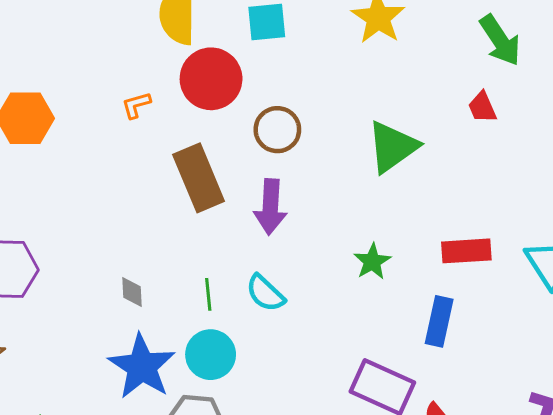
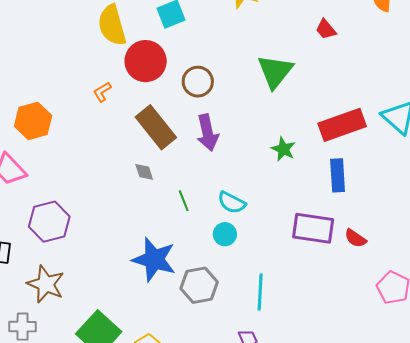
red rectangle: (466, 251) -> (342, 125), size x1.4
gray diamond: (132, 292) -> (144, 172), moved
cyan semicircle: (265, 293) -> (232, 203), moved
cyan circle: (211, 355) -> (225, 234), moved, size x0.7

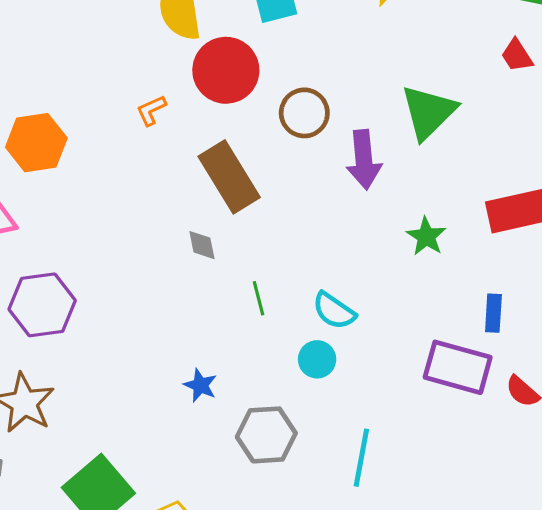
purple arrow: (208, 133) -> (364, 160), moved
blue rectangle: (338, 175) -> (493, 313), moved, size x0.7
blue star: (154, 259) -> (200, 385), size x0.5

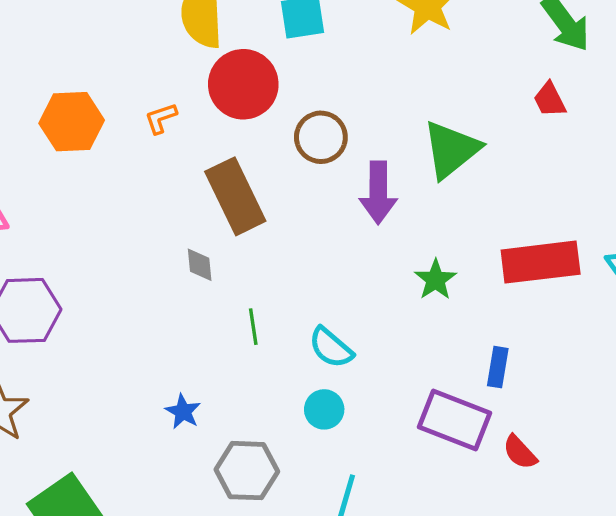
orange hexagon: (36, 143) -> (72, 122), moved
cyan circle: (317, 359) -> (324, 409), moved

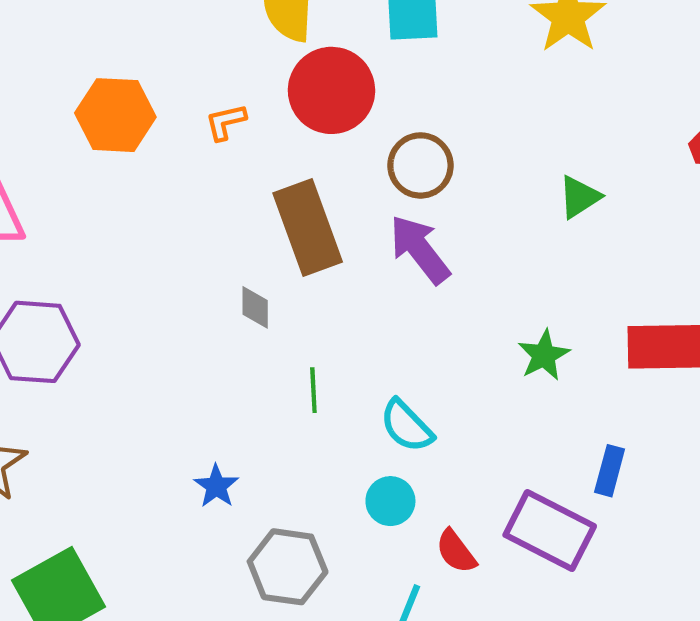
green triangle: (451, 150) -> (579, 197), size x0.6
purple arrow: (378, 193) -> (420, 249), moved, turned 136
red semicircle: (520, 452) -> (456, 551), moved

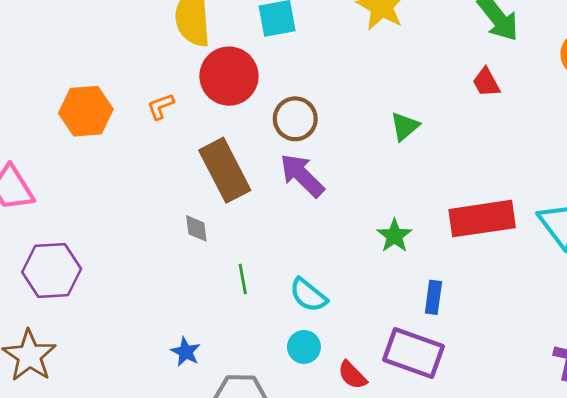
blue rectangle: (610, 471) -> (433, 297), moved

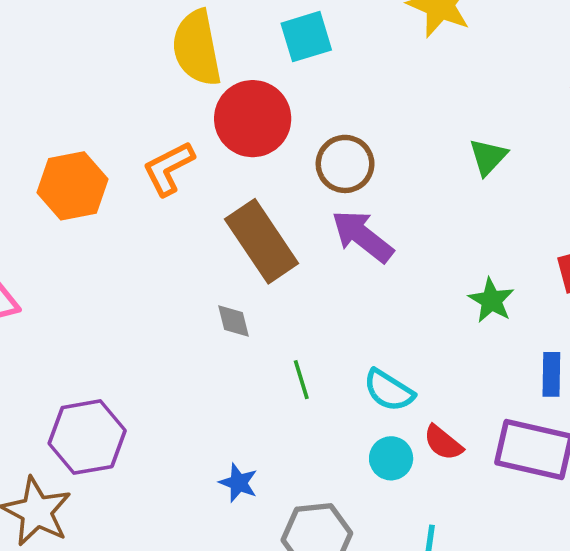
orange L-shape: (161, 106) -> (169, 168), size x1.5
purple hexagon: (52, 271) -> (87, 437), moved
red semicircle: (352, 375) -> (443, 443), moved

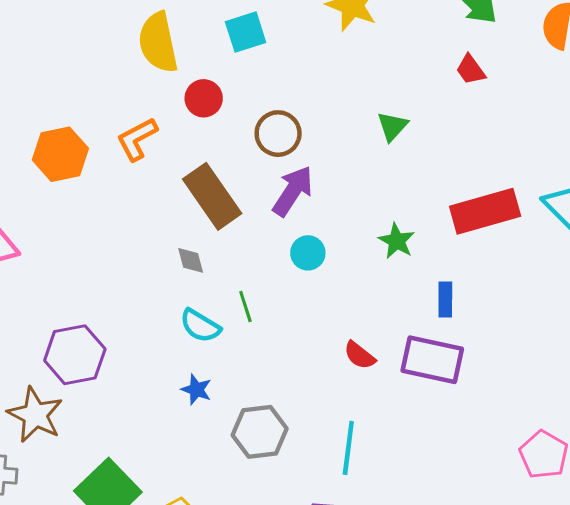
red circle: (253, 119) -> (204, 98), size x0.6
purple arrow: (362, 236) -> (293, 191), turned 86
cyan semicircle: (389, 390) -> (200, 326), moved
cyan circle: (391, 458) -> (308, 253), moved

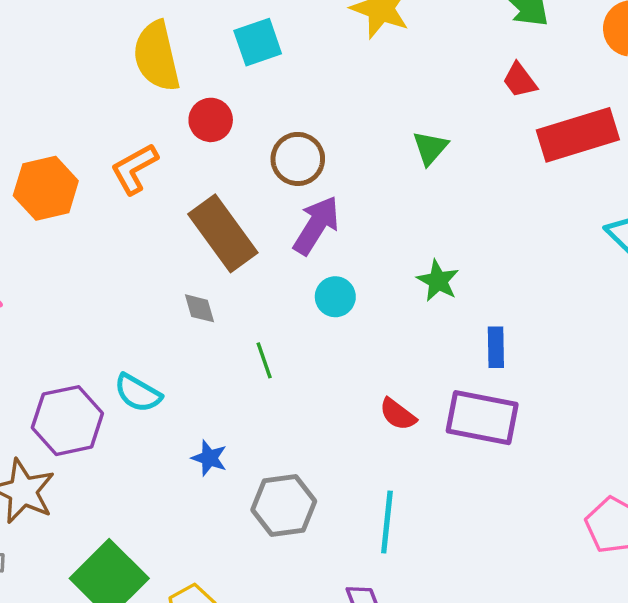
red rectangle: (485, 211) -> (578, 135), moved
cyan semicircle: (200, 326) -> (138, 393), moved

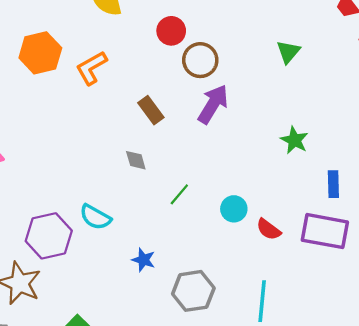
red circle: (211, 120) -> (171, 31), moved
orange hexagon: (46, 188) -> (40, 53), moved
brown rectangle: (223, 233) -> (151, 110), size x0.6
cyan circle: (335, 297) -> (234, 209), moved
green line: (264, 360) -> (179, 194), turned 60

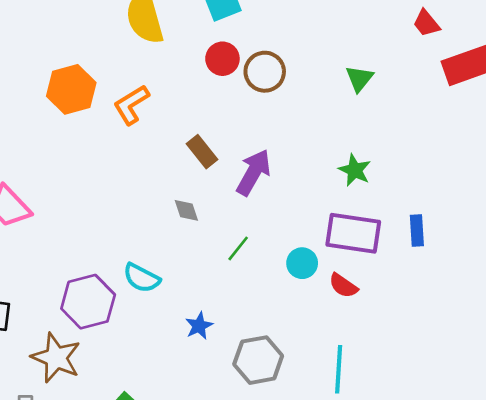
brown circle: (200, 60) -> (265, 72), moved
purple arrow: (213, 104) -> (254, 172), moved
green star: (294, 140) -> (355, 170), moved
purple rectangle: (325, 231) -> (353, 233), moved
blue star: (143, 260) -> (199, 326), turned 30

